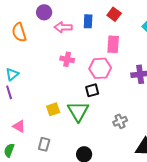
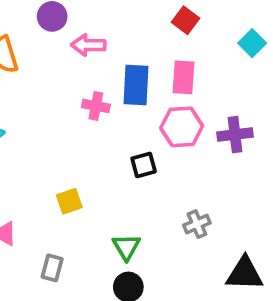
blue rectangle: (88, 21) -> (136, 85), moved, size x1.5
pink hexagon: (100, 68) -> (182, 127), moved
green triangle: (78, 111) -> (126, 247), moved, size x0.7

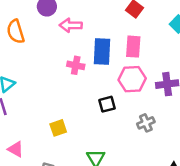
gray cross: (197, 224) -> (146, 123), moved

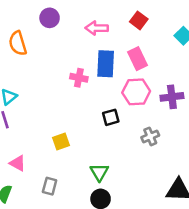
pink arrow: (71, 25) -> (97, 28), moved
pink rectangle: (133, 47) -> (138, 59), turned -30

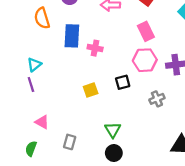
blue rectangle: (106, 64) -> (72, 36), moved
yellow square: (61, 142) -> (91, 90), moved

